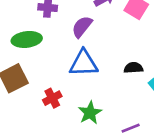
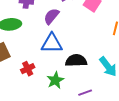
black semicircle: (133, 68) -> (76, 61), moved, size x1.5

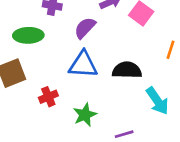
black semicircle: (76, 61) -> (127, 70), moved

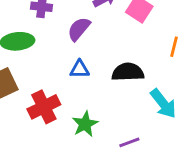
blue triangle: (83, 65) -> (80, 69), size x0.6
red cross: (48, 97) -> (44, 107), size x1.5

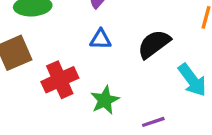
black semicircle: (128, 72) -> (154, 44), turned -36

